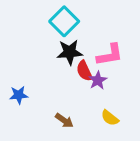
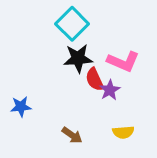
pink L-shape: (110, 55) -> (123, 61), turned 32
yellow semicircle: (110, 118) -> (123, 132), turned -42

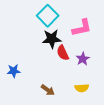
pink L-shape: (123, 61) -> (82, 28), moved, turned -35
purple star: (110, 90) -> (83, 59), moved

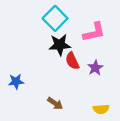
yellow semicircle: (82, 88) -> (101, 109), moved

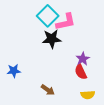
pink L-shape: (94, 32) -> (66, 22), moved
red semicircle: (72, 61) -> (81, 72), moved

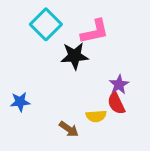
cyan square: (48, 16) -> (46, 24), moved
yellow semicircle: (88, 95) -> (96, 116), moved

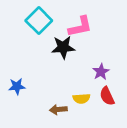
red semicircle: (116, 103) -> (107, 96), moved
brown arrow: (69, 129) -> (58, 110), turned 140

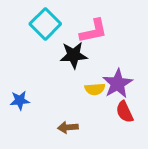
purple star: (101, 72) -> (117, 83), size x1.5
yellow semicircle: (81, 99) -> (95, 89), moved

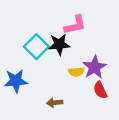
cyan square: (45, 24) -> (36, 47), moved
blue star: (20, 100) -> (16, 81), size x1.5

